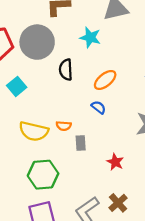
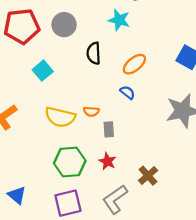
gray circle: (37, 42) -> (64, 25), size x0.7
red star: (115, 162) -> (107, 161), moved
brown cross: (118, 203) -> (148, 176), moved

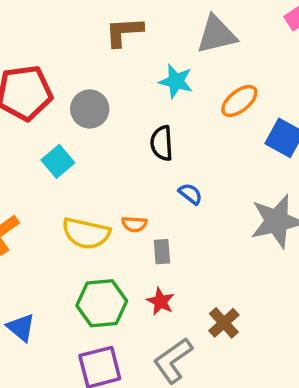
gray circle: (64, 25) -> (90, 109), moved
black semicircle: (94, 53) -> (162, 143), moved
orange ellipse: (134, 64) -> (239, 101), moved
blue triangle: (17, 195) -> (21, 327), moved

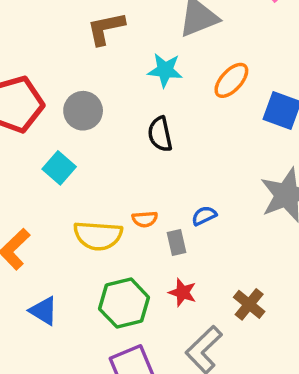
blue semicircle: (190, 194) -> (204, 216), moved, turned -55
blue triangle: (21, 327) -> (44, 311), moved

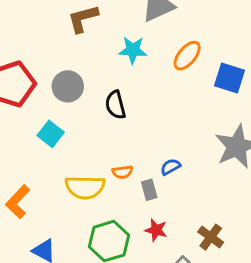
black semicircle: (160, 134) -> (115, 105), moved

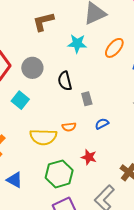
gray rectangle: (149, 190) -> (87, 99), moved
red star: (156, 230) -> (89, 157), moved

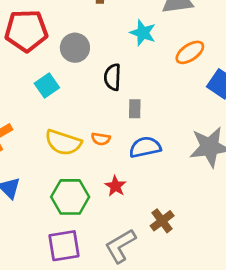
blue semicircle: (102, 124) -> (145, 147), size x1.6

